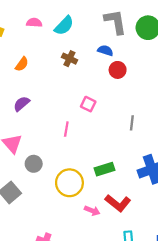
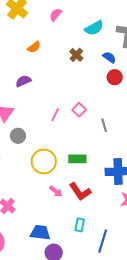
pink semicircle: (34, 23) -> (56, 15), turned -72
cyan semicircle: (64, 26) -> (94, 28), moved
pink square: (88, 104) -> (79, 110), moved
gray line: (132, 123) -> (104, 125), moved, turned -40

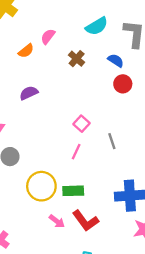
pink semicircle: (56, 15) -> (48, 36), moved
purple semicircle: (23, 81) -> (29, 93), moved
pink line: (55, 115) -> (76, 152), moved
green rectangle: (77, 159) -> (73, 191), moved

